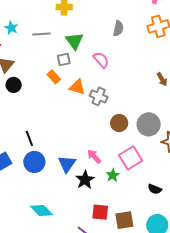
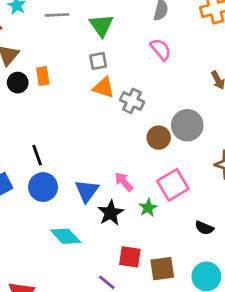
gray square: (64, 59) -> (98, 61), moved
pink semicircle: (101, 60) -> (161, 49), moved
orange rectangle: (54, 77) -> (43, 76), moved, turned 32
gray circle: (149, 124) -> (187, 125), moved
cyan diamond: (42, 210) -> (66, 236), moved

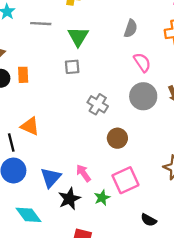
pink semicircle: (161, 49) -> (142, 62), moved
orange triangle: (104, 88) -> (30, 126), moved
gray circle: (187, 125) -> (143, 96), moved

